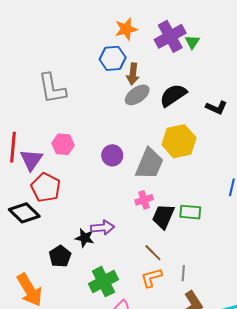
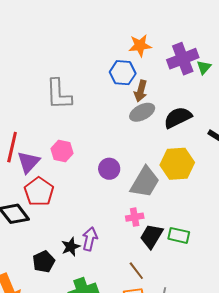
purple arrow: (102, 228) -> (90, 239), turned -80
black star: (85, 238) -> (71, 247), turned 30

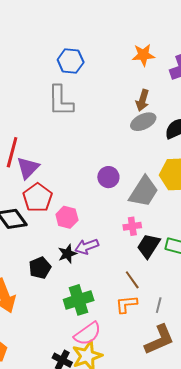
blue hexagon: (123, 73) -> (71, 61), moved
pink hexagon: (62, 151) -> (67, 217), moved
purple arrow: (90, 239) -> (87, 247), turned -125

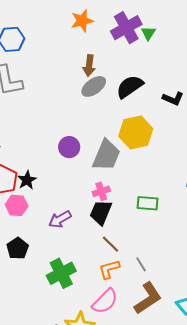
pink hexagon: (67, 217) -> (17, 205), moved
black trapezoid: (149, 246) -> (101, 212), moved
black star: (67, 254) -> (27, 180), moved
gray line: (159, 305) -> (141, 264), turned -35
pink semicircle: (88, 334) -> (105, 301), moved

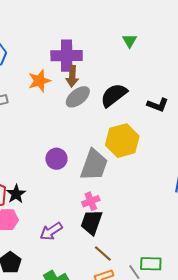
orange star: (82, 21) -> (39, 81), moved
purple cross: (126, 28) -> (67, 56), moved, turned 32
green rectangle: (148, 203) -> (151, 264), moved

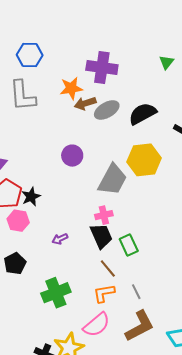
brown arrow: (72, 76) -> (85, 103), moved, turned 60
purple circle: (56, 159) -> (72, 156), moved
black trapezoid: (91, 222) -> (101, 236), turned 128
purple arrow: (51, 231) -> (60, 239), size x0.7
green rectangle: (151, 264) -> (129, 245), moved, turned 55

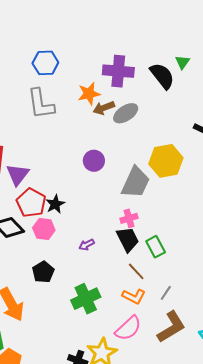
black semicircle: (143, 114) -> (162, 76), moved, turned 84
gray line: (136, 292) -> (166, 293), turned 63
orange L-shape: (104, 293) -> (134, 296), turned -140

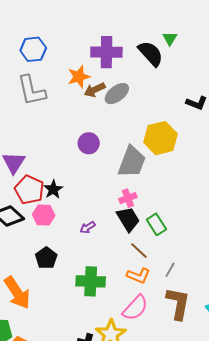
green cross: (86, 299) -> (91, 281), turned 32
brown L-shape: (171, 327) -> (178, 303), turned -44

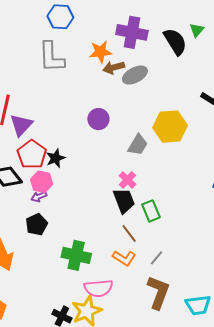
gray trapezoid: (132, 162) -> (138, 145), size x0.7
pink cross: (128, 198) -> (127, 180), turned -36
purple arrow: (88, 227) -> (39, 197), moved
pink semicircle: (135, 308) -> (98, 288), moved, turned 32

